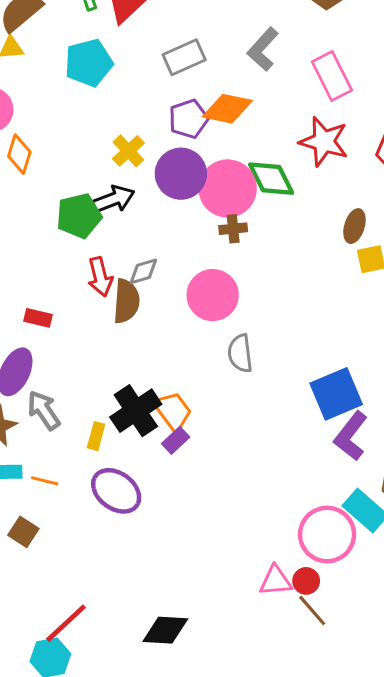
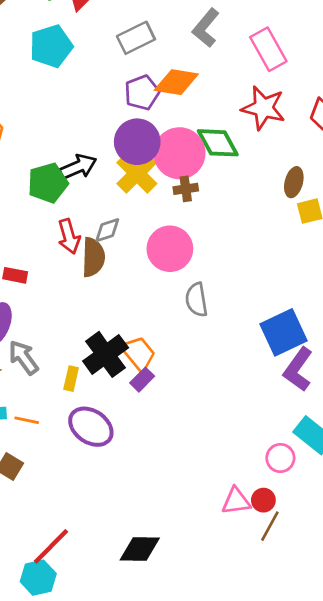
yellow cross: (128, 151) -> (137, 173), moved, size x1.4
pink circle: (327, 535) -> (280, 458), size x0.6
brown line: (312, 610) -> (270, 526), turned 72

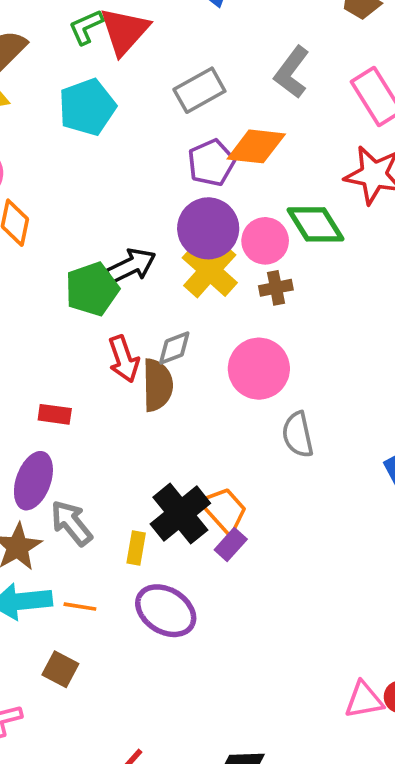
pink circle: (179, 153) -> (265, 241), size x0.7

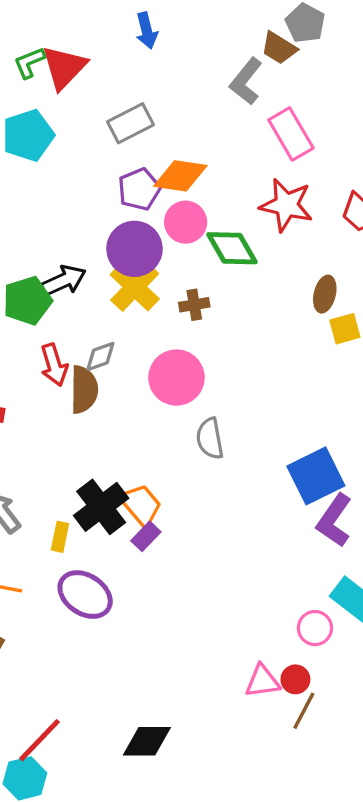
gray L-shape: (292, 72) -> (246, 81), moved
pink circle: (265, 241) -> (186, 222), moved

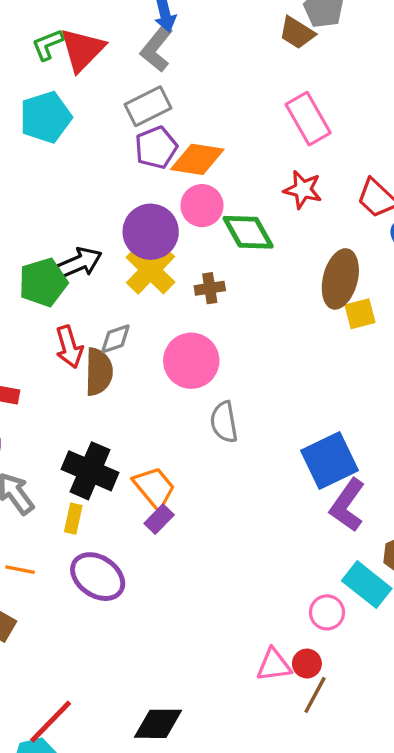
gray L-shape: (246, 81) -> (157, 48), moved
purple pentagon: (139, 189) -> (156, 148), moved
red star: (286, 205) -> (303, 190), size x0.7
brown ellipse: (325, 294) -> (340, 279), size x1.6
black cross: (101, 507) -> (90, 471), moved, turned -30

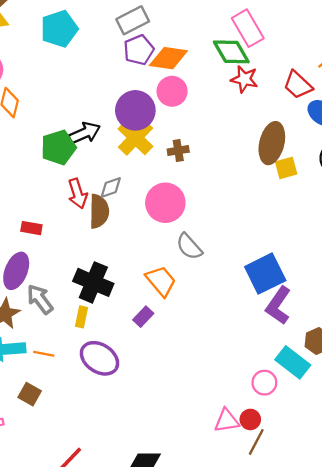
green diamond: (248, 232) -> (231, 52), moved
gray semicircle: (224, 422) -> (189, 247), turned -32
orange trapezoid: (154, 488) -> (161, 281), moved

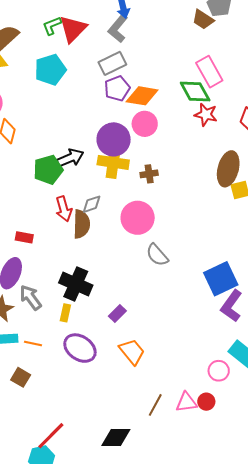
yellow cross: (135, 138) -> (113, 162), turned -36
orange trapezoid: (161, 281) -> (132, 352), moved
brown line: (256, 442) -> (155, 405), moved

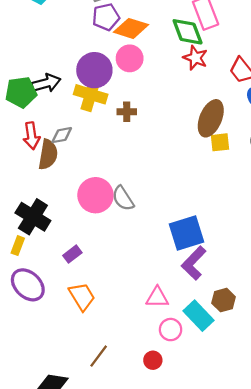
pink circle: (138, 218) -> (96, 195), moved
pink triangle: (186, 402) -> (157, 297), moved

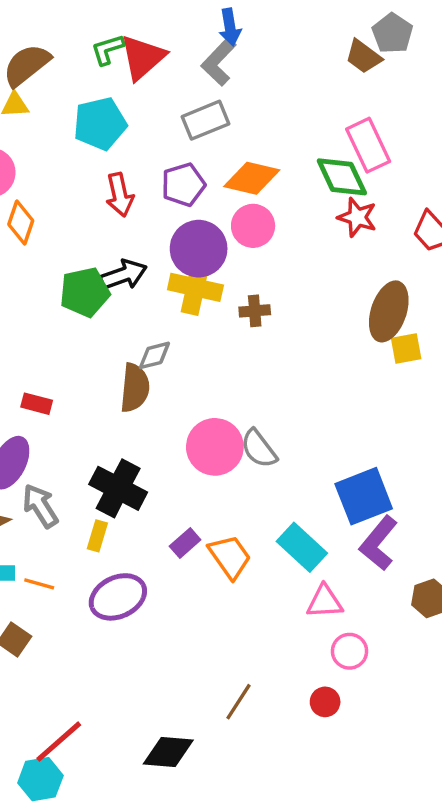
purple pentagon: (106, 17) -> (183, 185), moved
red arrow: (31, 136) -> (120, 195), moved
purple ellipse: (28, 285) -> (118, 597), turned -64
orange trapezoid: (82, 296) -> (230, 557), moved
cyan rectangle: (199, 316) -> (302, 547), moved

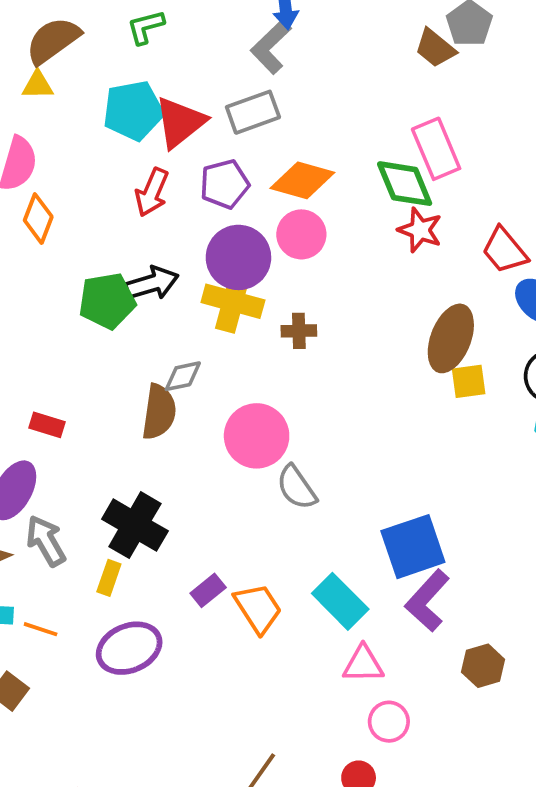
red triangle: (143, 57) -> (180, 122), moved
red arrow: (120, 195) -> (152, 192), turned 33
pink circle: (215, 447) -> (257, 436), moved

